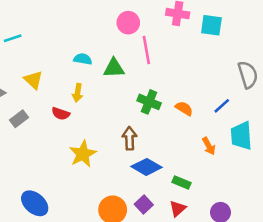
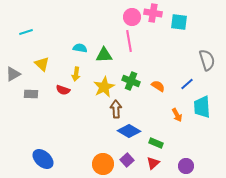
pink circle: (128, 23) -> (132, 17), moved
gray rectangle: (19, 119) -> (31, 94), turned 40
yellow star: (83, 154) -> (104, 87), moved

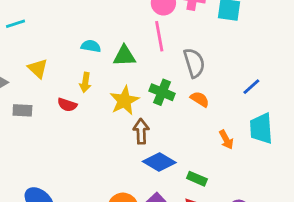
gray semicircle: (207, 60) -> (194, 63), moved
blue line: (187, 84) -> (251, 87), moved

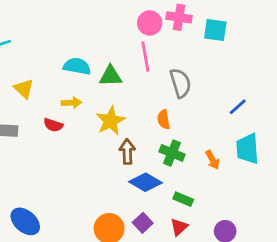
cyan semicircle: (91, 46) -> (77, 66), size x1.4
yellow arrow: (85, 82) -> (71, 103), turned -102
green cross: (162, 92) -> (172, 153), moved
orange semicircle: (200, 99) -> (164, 119), moved, turned -132

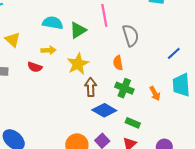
green triangle: (111, 76) -> (78, 30), turned -30

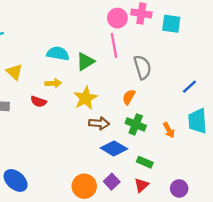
orange semicircle: (118, 63) -> (129, 97), turned 40
brown arrow: (91, 87) -> (99, 123), turned 96

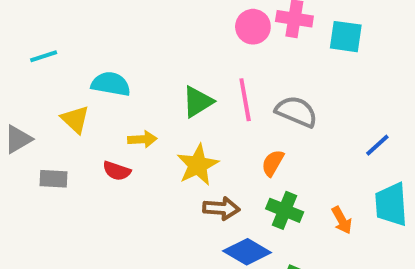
pink line: (114, 46) -> (245, 100), moved
cyan semicircle: (58, 54) -> (111, 84), moved
gray semicircle: (143, 67) -> (296, 112), turned -50

